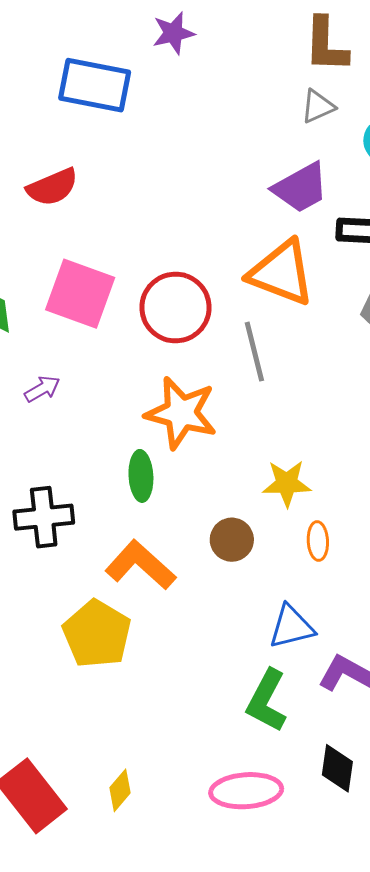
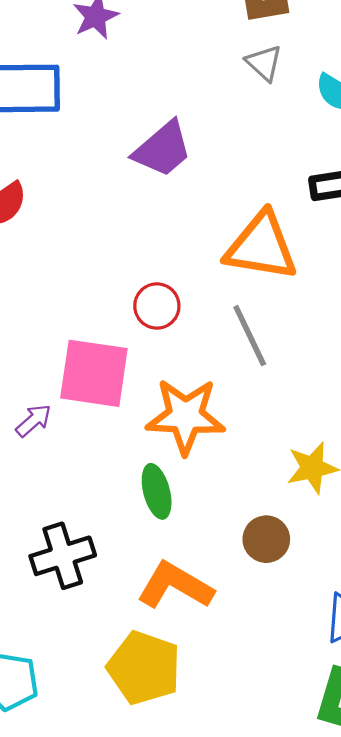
gray triangle: (318, 106) -> (264, 63), turned -42
purple trapezoid: (301, 188) -> (163, 149), moved
pink square: (80, 294) -> (94, 373), moved
red circle: (175, 308) -> (157, 306), size x0.6

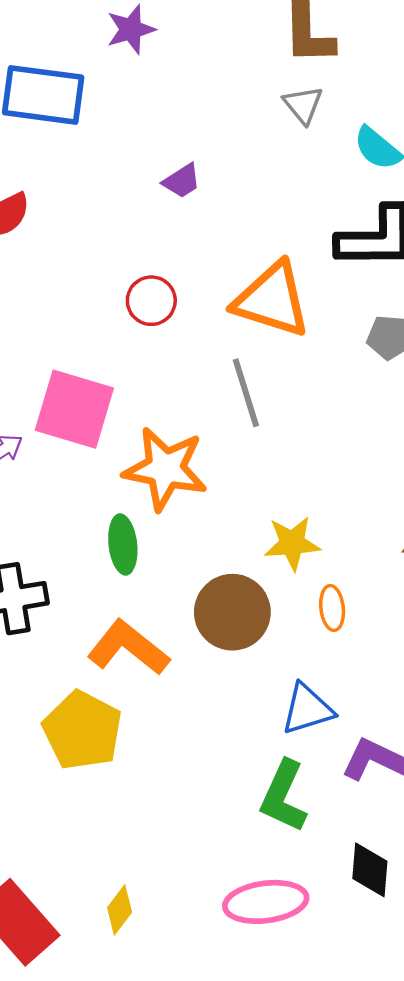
purple trapezoid: (163, 149) -> (182, 181), size x0.6
red circle: (157, 306) -> (151, 301), moved
brown circle: (266, 539) -> (232, 612), size x1.5

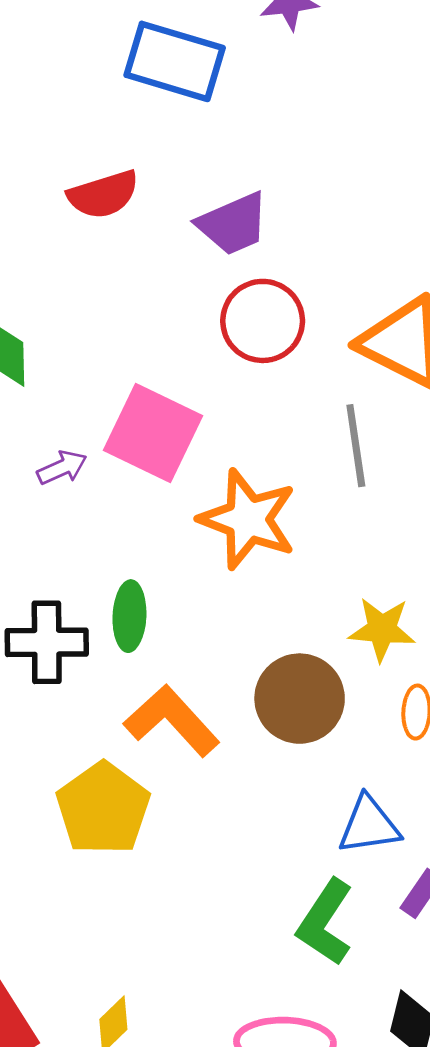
purple trapezoid: (182, 181) -> (233, 224), moved, size x1.6
red circle: (151, 301) -> (263, 321), size x1.4
green ellipse: (123, 544) -> (129, 616), moved

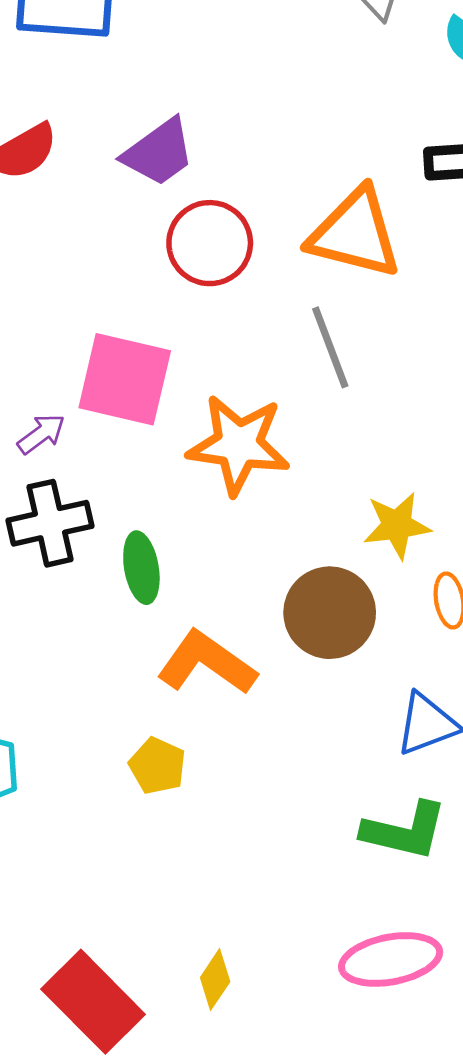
black cross: (47, 642) -> (50, 523), moved
yellow pentagon: (103, 809) -> (157, 766), size x0.6
green L-shape: (325, 922) -> (404, 831), turned -98

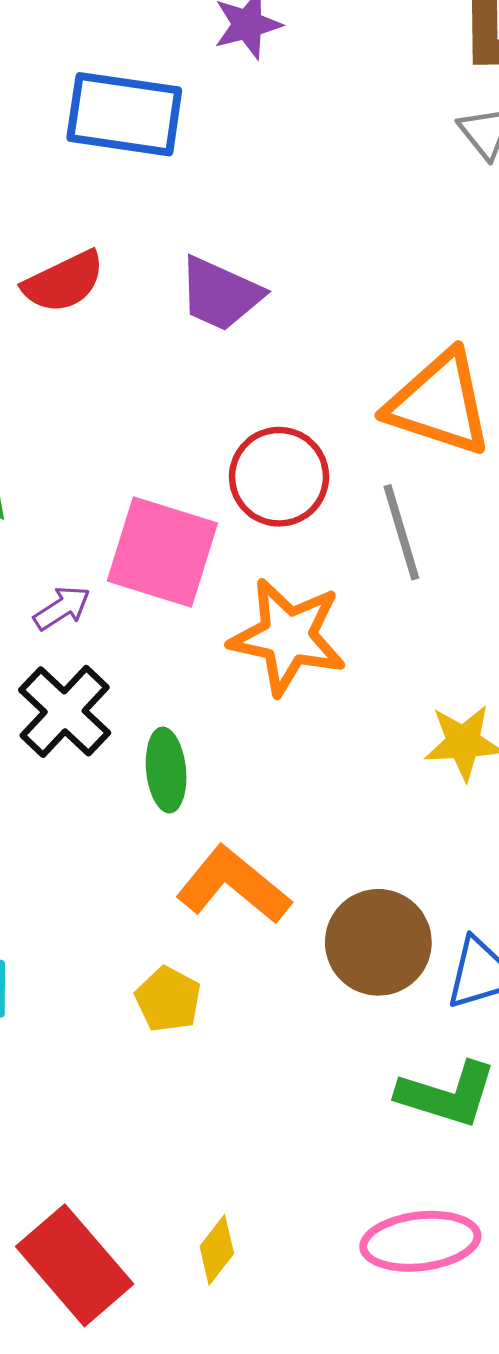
purple trapezoid: (159, 152) -> (220, 294), turned 56
red circle: (210, 243) -> (279, 477), moved
black cross: (50, 523) -> (65, 711), turned -38
brown circle: (330, 613) -> (378, 942), moved

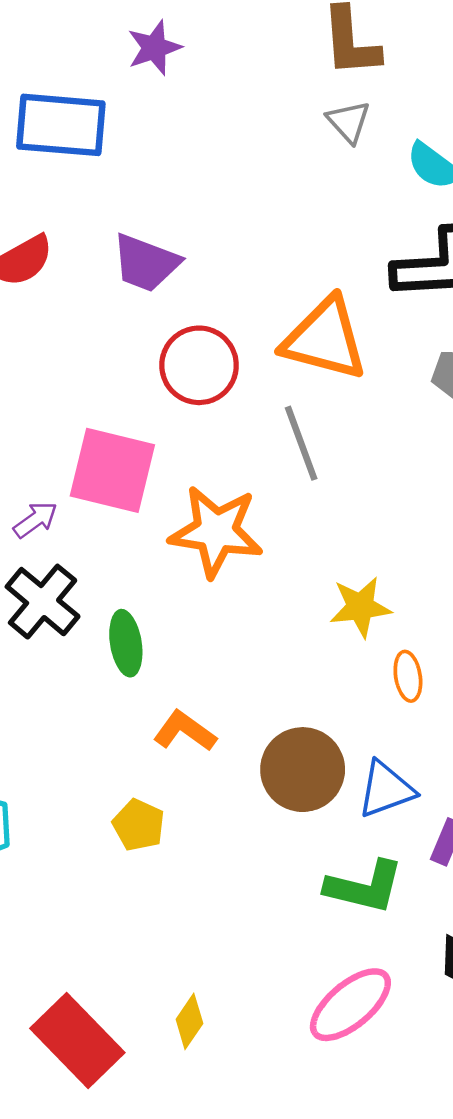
red circle: (279, 477) -> (199, 365), moved
orange L-shape: (233, 885) -> (185, 731), size x0.7
pink ellipse: (420, 1241) -> (350, 1005), turned -30

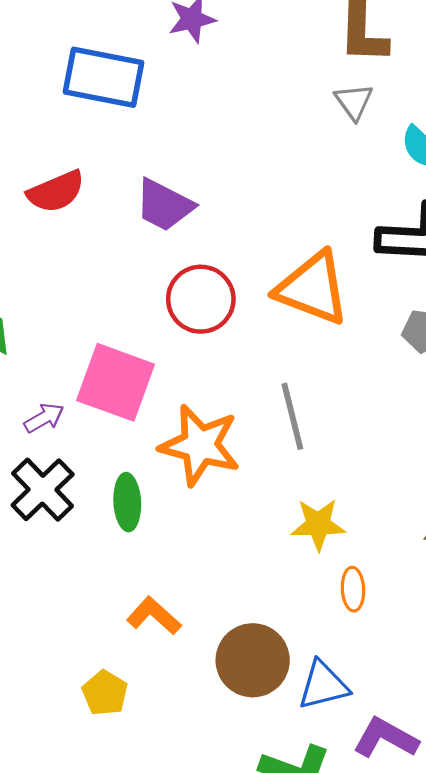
gray line: (301, 443) -> (292, 416), moved
green ellipse: (126, 643) -> (127, 502), moved

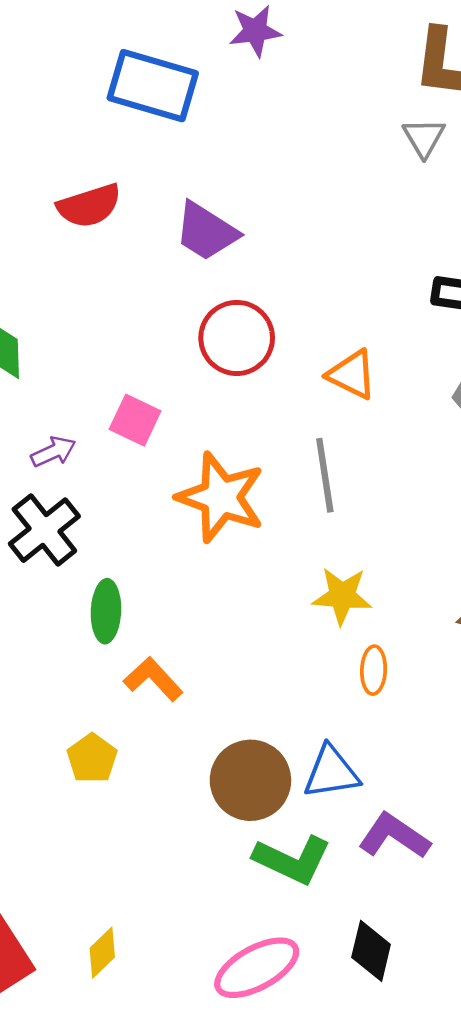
orange triangle: (313, 288) -> (352, 375), moved, size x0.6
pink square: (116, 382) -> (135, 420), size x0.6
green ellipse: (127, 502) -> (106, 611), moved
brown circle: (253, 660) -> (250, 780), moved

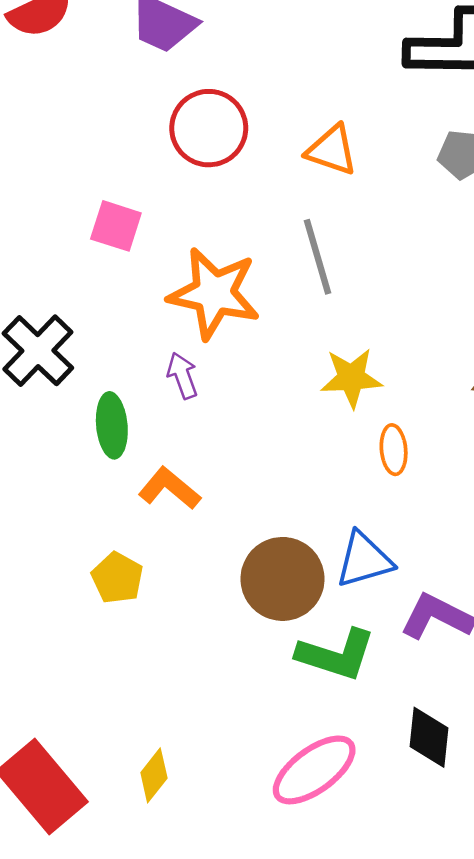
purple arrow: (53, 452) -> (182, 376), moved, turned -78

